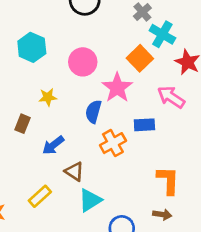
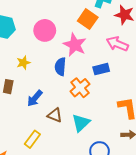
cyan triangle: (90, 200) -> (81, 123), moved

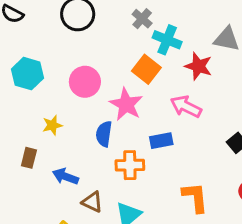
orange cross: (80, 88) -> (130, 165), turned 36
blue arrow: (35, 98) -> (65, 176), turned 66

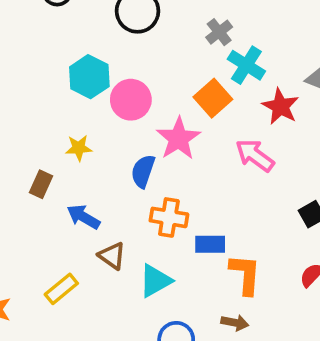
cyan hexagon: (28, 74) -> (89, 77), moved
blue rectangle: (161, 141) -> (210, 244), moved

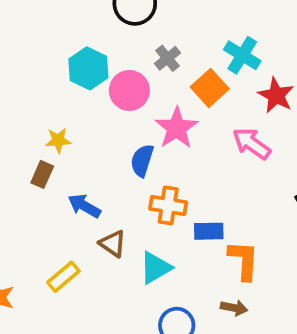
gray cross: (219, 32) -> (167, 58), moved
yellow star: (79, 148) -> (58, 140), moved

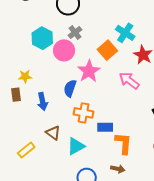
gray cross: (167, 58) -> (75, 33), moved
brown rectangle: (42, 174) -> (16, 95), turned -32
blue arrow: (84, 206) -> (42, 101), moved, turned -132

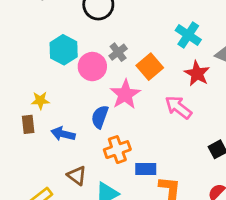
gray cross: (75, 33) -> (118, 52), moved
cyan cross: (125, 33) -> (188, 35), moved
blue arrow: (42, 101) -> (63, 134), turned 114
orange cross: (83, 113) -> (117, 150), turned -30

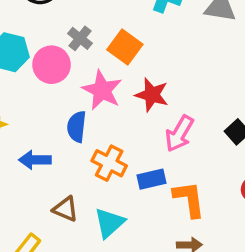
red star: (197, 73) -> (152, 95), moved
pink arrow: (178, 107) -> (179, 134), moved, turned -84
orange cross: (117, 150) -> (109, 163), turned -30

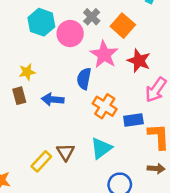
brown triangle: (65, 209) -> (66, 152), moved, turned 30

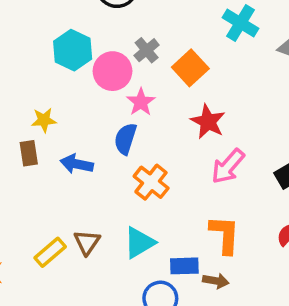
pink star: (104, 55) -> (141, 102), moved, size x0.7
blue rectangle: (133, 120) -> (184, 266), moved

